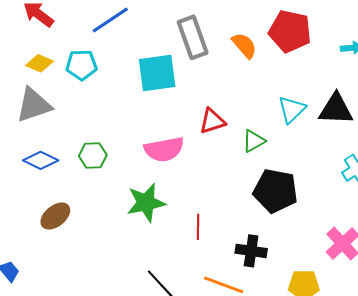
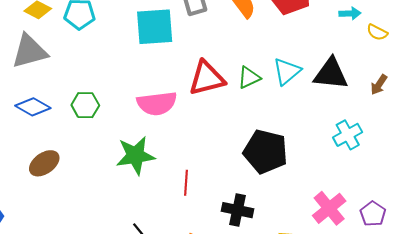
red triangle: (212, 121) -> (207, 78), size x1.4
green triangle: (254, 141) -> (249, 78), moved

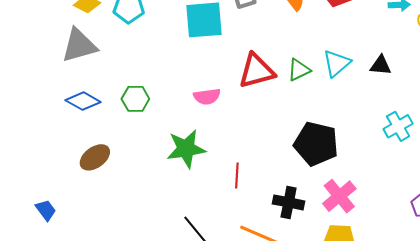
black triangle: (331, 74) -> (381, 65), size x0.6
pink semicircle: (157, 103) -> (207, 96), size x0.7
pink cross: (329, 208) -> (339, 196), moved

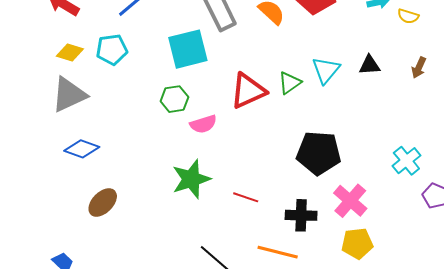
green hexagon: (135, 99) -> (174, 99), moved
cyan cross: (398, 126) -> (406, 161), moved
red line: (237, 176) -> (246, 197), turned -65

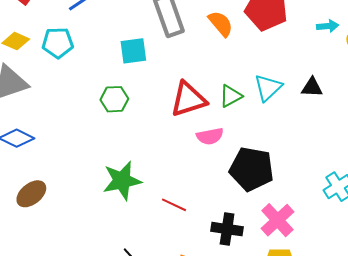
cyan square: (188, 49) -> (133, 51), size x0.7
pink semicircle: (203, 124) -> (210, 136), moved

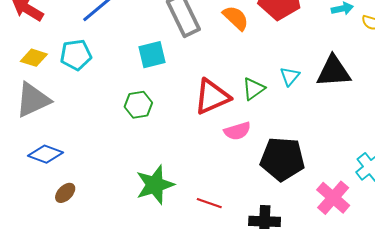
black triangle: (312, 87) -> (334, 71), size x1.6
cyan triangle: (268, 88) -> (290, 76), size x0.7
brown ellipse: (31, 194) -> (65, 193), moved, size x0.7
pink cross: (277, 220) -> (333, 198), moved

